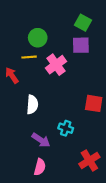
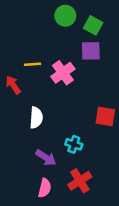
green circle: (38, 38) -> (65, 16), moved
red cross: (89, 161) -> (80, 181), moved

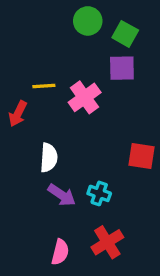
red arrow: (13, 85) -> (18, 114), turned -120
purple arrow: (46, 158) -> (62, 195), moved

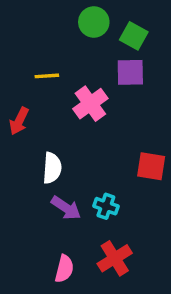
yellow line: (44, 86) -> (47, 76), moved

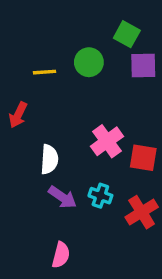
green circle: (94, 22) -> (89, 62), moved
purple square: (130, 72) -> (143, 66), moved
pink cross: (90, 104) -> (107, 141), moved
red cross: (115, 258) -> (142, 212), moved

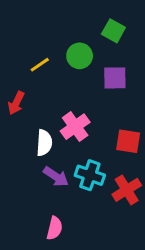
purple square: (143, 66) -> (115, 78), moved
yellow line: (44, 72) -> (40, 65), turned -30
pink cross: (107, 141) -> (75, 127), moved
cyan cross: (100, 196) -> (90, 175), size x1.4

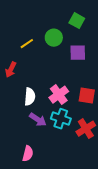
pink cross: (75, 127) -> (59, 95), moved
pink semicircle: (54, 228) -> (28, 154), moved

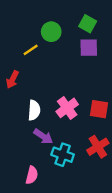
green circle: (54, 38) -> (51, 32), moved
purple square: (78, 53) -> (89, 48), moved
cyan cross: (61, 119) -> (63, 155), moved

